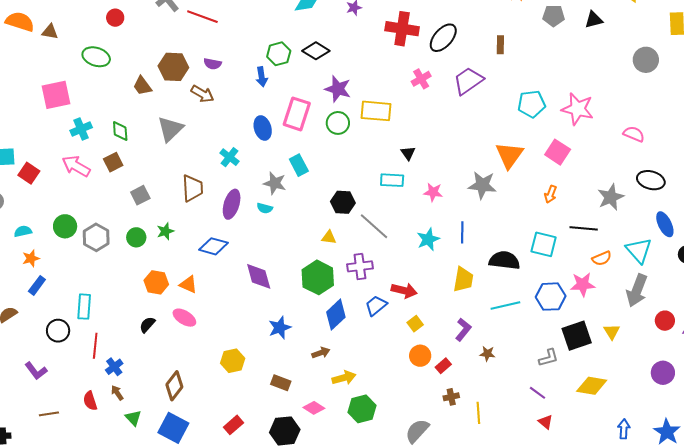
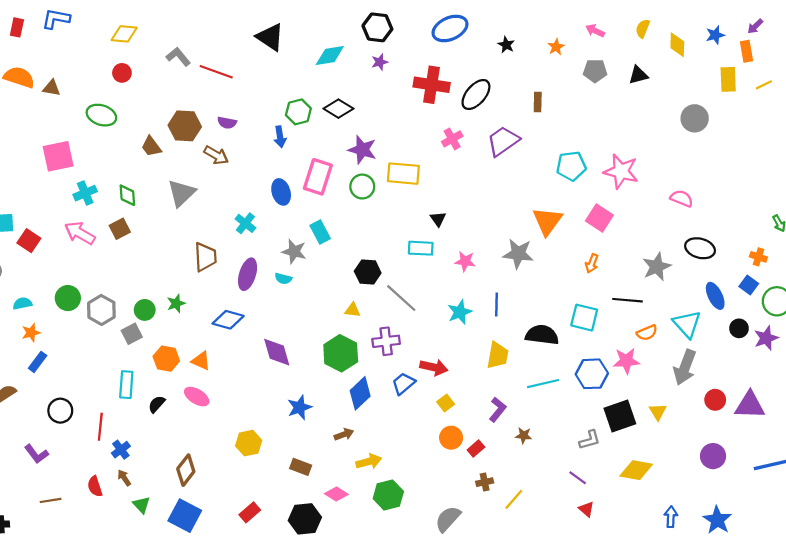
gray square: (140, 195) -> (132, 334), moved
cyan rectangle: (84, 307) -> (126, 385), moved
yellow line: (478, 413) -> (514, 499), turned 45

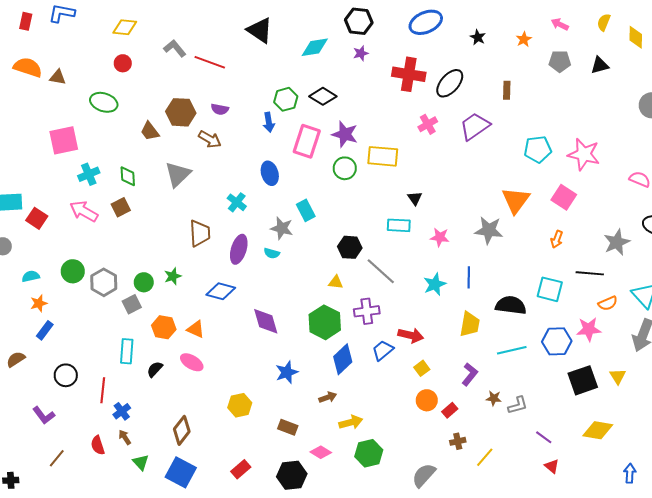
pink rectangle: (318, 177) -> (307, 141), moved
gray L-shape: (590, 440) -> (518, 405), moved
brown line: (51, 500) -> (57, 458), turned -42

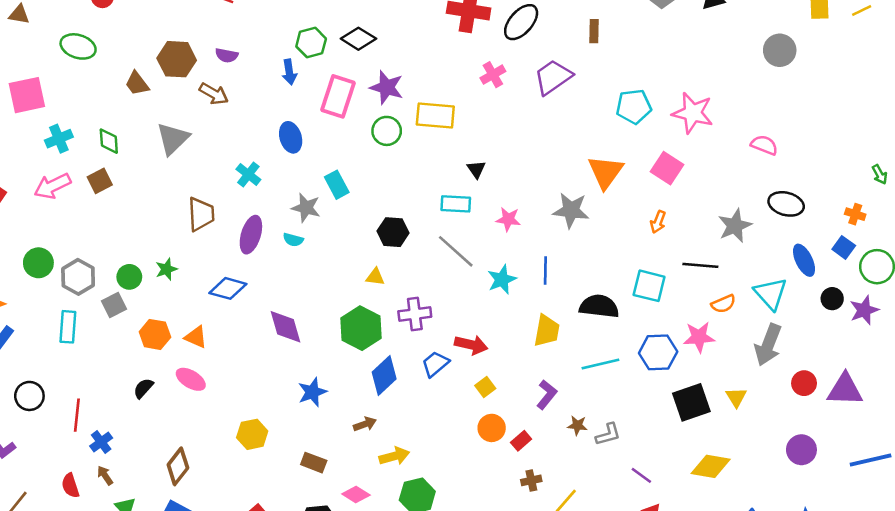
pink arrow: (84, 211) -> (52, 186), turned -56
gray line: (381, 271) -> (456, 251), moved
cyan rectangle: (127, 351) -> (68, 327), moved

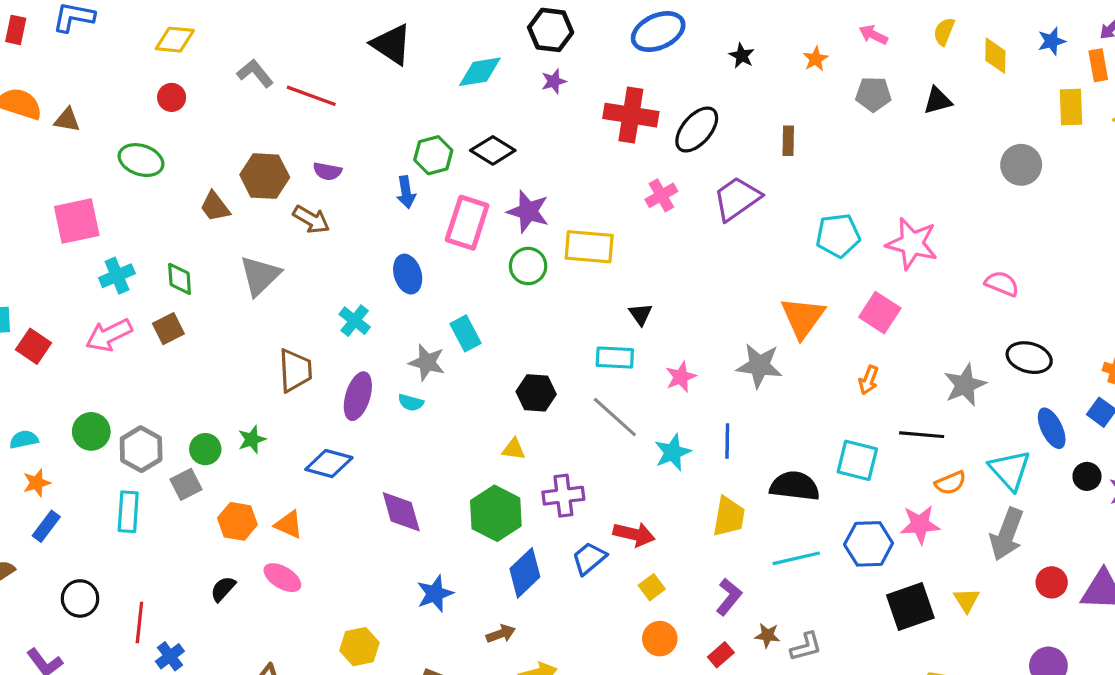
pink star: (508, 219) -> (681, 377), turned -30
red rectangle: (521, 441) -> (721, 655), moved

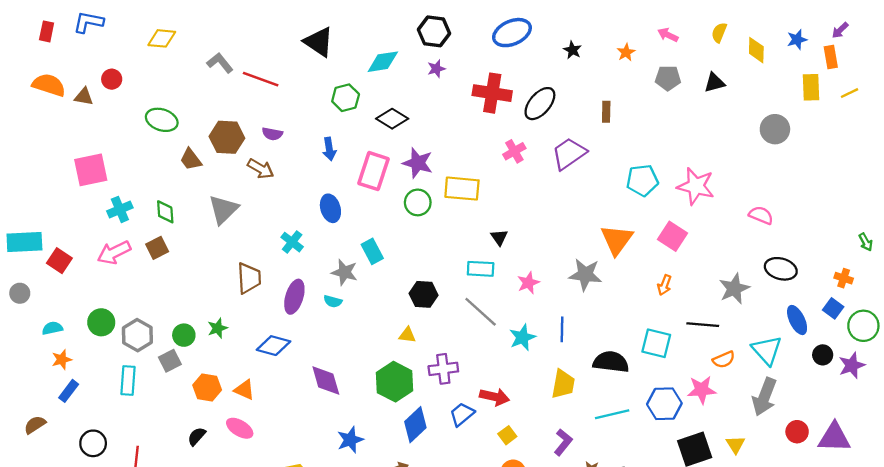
red circle: (172, 97) -> (112, 79), moved
green hexagon: (433, 155) -> (346, 98), moved
green ellipse: (141, 160) -> (162, 120), moved

